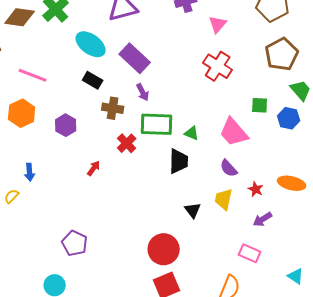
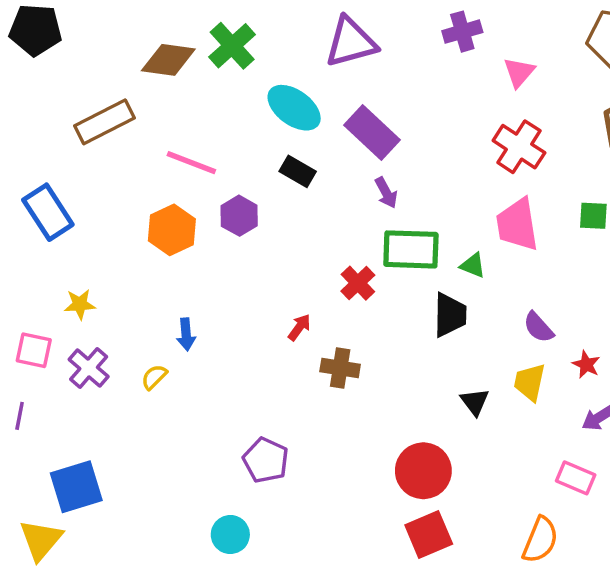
brown cross: (113, 108) -> (340, 368), moved
purple hexagon: (66, 125) -> (239, 216), moved
pink trapezoid: (234, 132) -> (517, 225), moved, turned 32

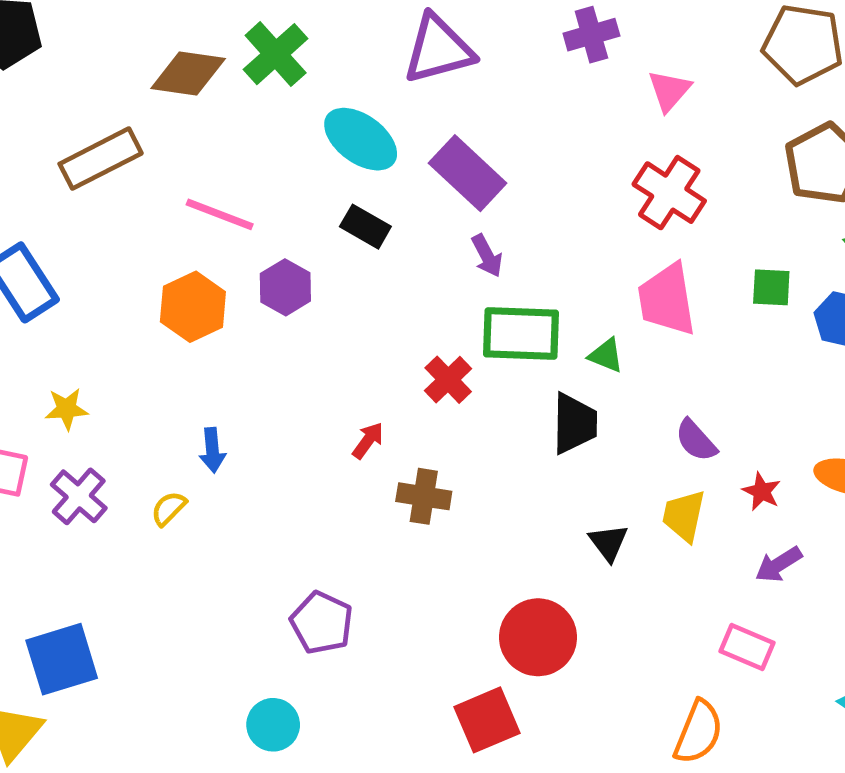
red square: (429, 535) -> (487, 720), moved

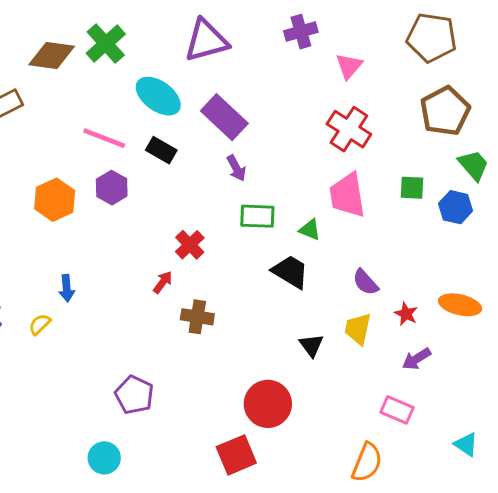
pink line: (220, 214) -> (104, 138), moved
green rectangle: (521, 334) -> (257, 216), size x0.7
red cross: (448, 380) -> (190, 245), moved
black trapezoid: (574, 423) -> (290, 272), turned -60

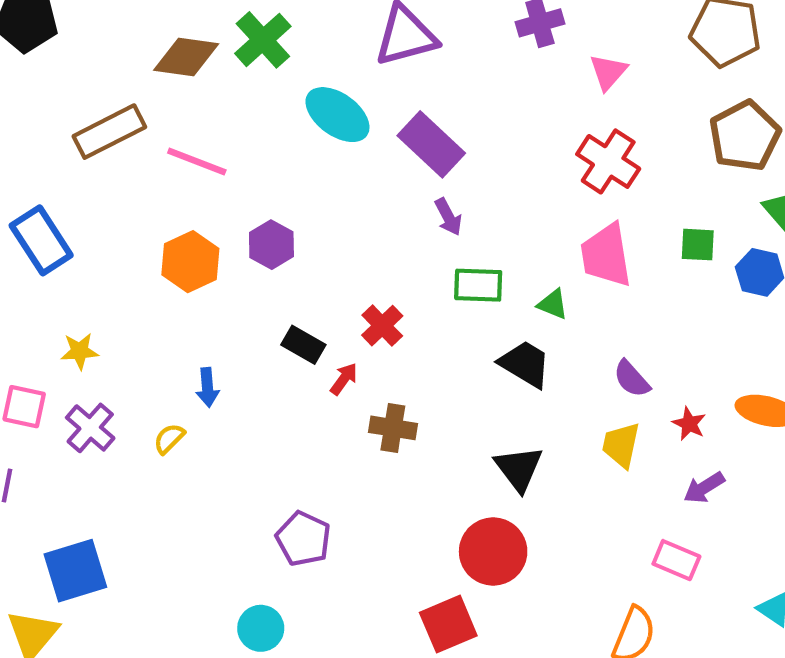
pink line: (104, 138) -> (197, 161), moved
black rectangle: (161, 150) -> (303, 345), moved
black triangle: (311, 345) -> (519, 468), moved, size x1.4

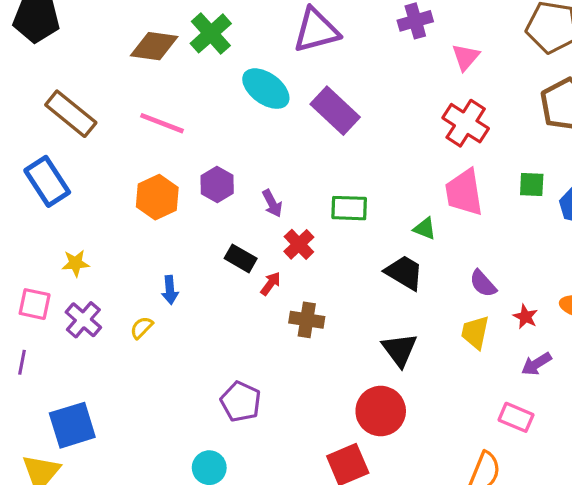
brown rectangle: (109, 132) -> (71, 114), moved, turned 66
purple arrow: (448, 217) -> (272, 203), moved
green rectangle: (478, 285) -> (349, 208), moved

